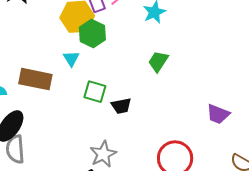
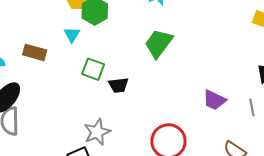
green trapezoid: (158, 61) -> (158, 43), size x1.4
brown rectangle: (35, 79) -> (35, 52), size x0.7

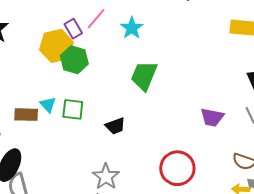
cyan triangle: (72, 35) -> (48, 105), moved
green square: (93, 69) -> (73, 109), moved

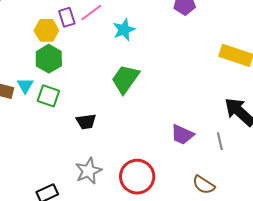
yellow hexagon: (56, 46) -> (46, 30), size x0.7
green hexagon: (74, 60) -> (49, 59), moved
gray star: (106, 177) -> (88, 171), moved

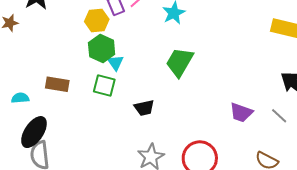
cyan triangle: (25, 86) -> (115, 63), moved
gray line: (220, 141) -> (279, 116), turned -30

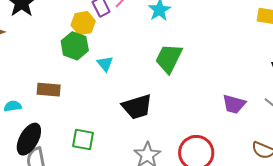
green hexagon: (102, 49) -> (75, 46), moved
green square: (104, 86) -> (83, 139), moved
black trapezoid: (144, 108) -> (137, 107), size x1.5

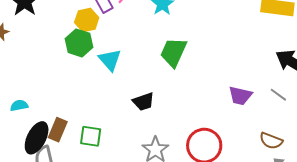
cyan triangle: (105, 64) -> (110, 60), size x1.4
brown rectangle: (49, 90) -> (58, 130), moved, turned -70
black trapezoid: (137, 107) -> (143, 102), size x0.7

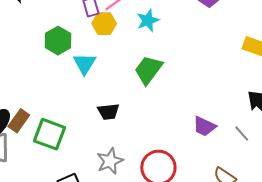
yellow hexagon: (87, 20) -> (104, 24), moved
green square: (91, 136) -> (49, 134), size x1.4

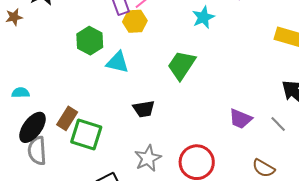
cyan star: (148, 20) -> (203, 17), moved
cyan triangle: (85, 64) -> (118, 62), turned -45
brown rectangle: (19, 121) -> (67, 118), moved

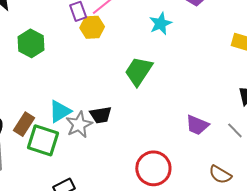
green hexagon: (90, 41) -> (31, 43), moved
cyan triangle: (118, 62) -> (60, 111), moved, turned -45
gray star: (148, 158) -> (79, 125), moved

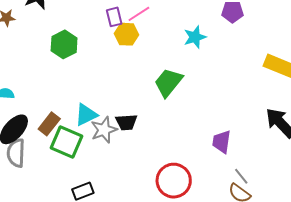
purple trapezoid: (197, 125) -> (222, 142), turned 70
gray line: (235, 130) -> (241, 176), moved

